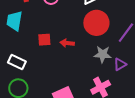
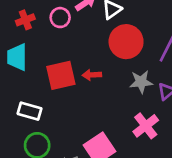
red square: (44, 40) -> (61, 75), size x1.6

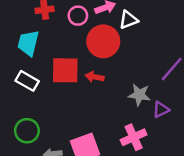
red circle: (126, 42) -> (103, 41), moved
white rectangle: (29, 111) -> (27, 81), moved

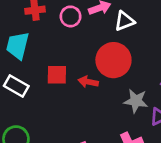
red circle: (103, 41) -> (113, 60), moved
red square: (65, 70) -> (57, 75), size x0.7

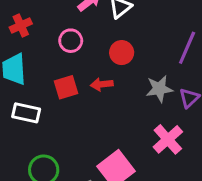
pink circle: (71, 16) -> (71, 41), moved
red circle: (113, 60) -> (122, 53), size x0.6

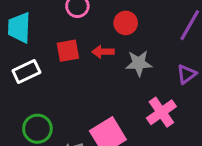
gray star: (159, 89) -> (139, 63), moved
white rectangle: (26, 113) -> (26, 71), turned -44

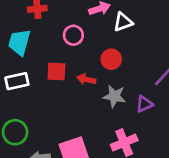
purple triangle: (187, 74) -> (144, 104), moved

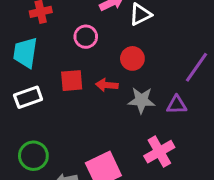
purple triangle: (144, 104) -> (177, 105), turned 30

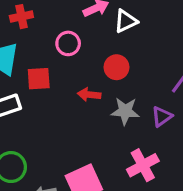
red square: (72, 81) -> (39, 79), moved
purple triangle: (177, 105) -> (162, 117), turned -35

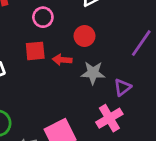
red square: (39, 79) -> (35, 51), moved
purple triangle: (162, 117) -> (122, 87), moved

